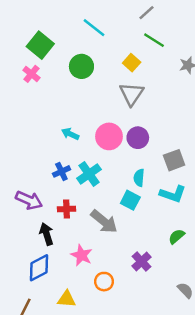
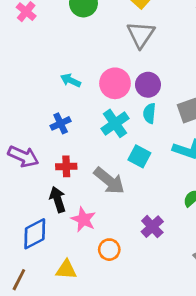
cyan cross: (89, 174) -> (115, 123), moved
cyan semicircle: (139, 178) -> (149, 113), moved
black arrow: (46, 234) -> (58, 199), moved

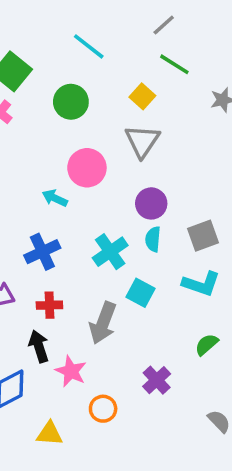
pink circle: (115, 83) -> (87, 168), moved
blue cross: (61, 123) -> (42, 252), size x1.4
gray arrow: (109, 181) -> (103, 323), turned 72

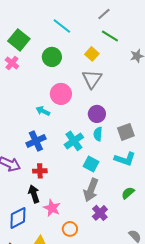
gray arrow: (103, 323) -> (91, 190), moved

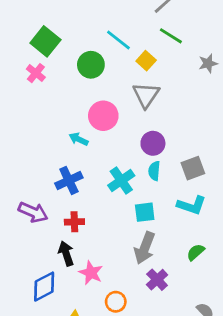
cyan line: (62, 26) -> (118, 40), moved
cyan square: (91, 164) -> (145, 212), turned -35

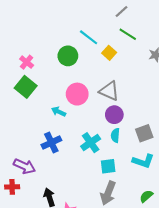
green square: (45, 41) -> (26, 87), moved
gray triangle: (146, 95) -> (109, 91), moved, turned -40
red cross: (74, 222) -> (12, 187), moved

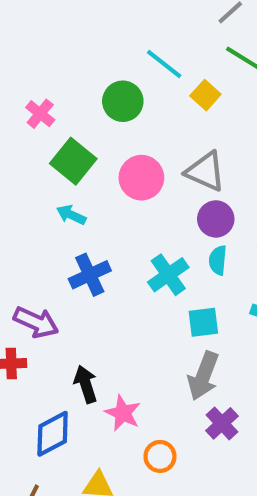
green square: (26, 87) -> (73, 161), moved
cyan arrow: (59, 112) -> (71, 215), moved

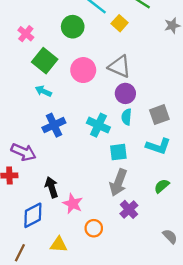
cyan cross: (168, 275) -> (98, 125), turned -30

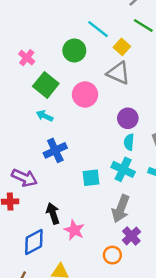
gray triangle: (120, 67) -> (118, 73), moved
cyan cross: (98, 125) -> (123, 169), moved
cyan square: (118, 152) -> (91, 178), moved
orange circle: (94, 228) -> (112, 255), moved

